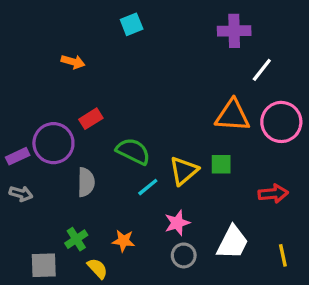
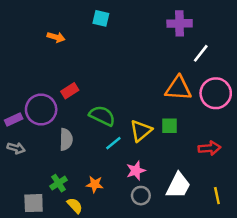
cyan square: (132, 24) -> (101, 18), turned 35
orange arrow: (73, 62) -> (56, 37), moved

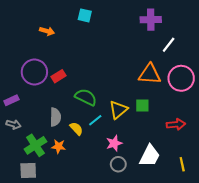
purple circle: (41, 109) -> (34, 72), moved
green cross: (59, 183) -> (35, 145), moved, size x1.5
orange star: (95, 184) -> (59, 146), moved
yellow semicircle: (75, 206) -> (76, 129), moved

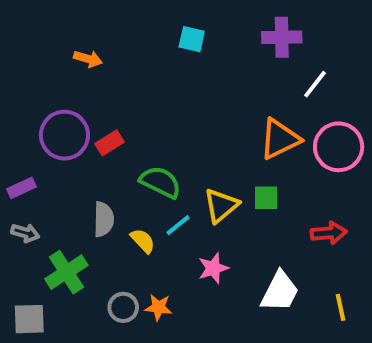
cyan square: (85, 15) -> (192, 39), moved
orange triangle: (150, 74) -> (280, 139), turned -30
orange star: (59, 146) -> (158, 307), moved
gray circle: (118, 164) -> (123, 307), moved
gray square: (28, 171) -> (29, 319), moved

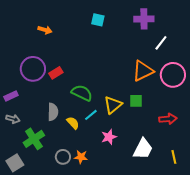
gray square: (29, 319) -> (15, 163), turned -30

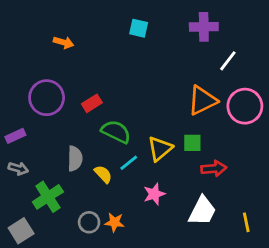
red rectangle: (56, 73) -> (92, 103), moved
red arrow: (168, 119) -> (214, 168), moved

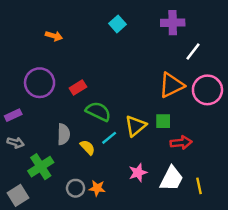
cyan square: (139, 28) -> (118, 24), turned 35
pink star: (154, 194) -> (138, 173), moved
yellow line: (246, 222) -> (199, 186), moved

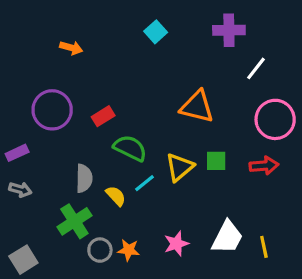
orange triangle: (171, 85) -> (197, 107), moved, turned 40
red arrow: (181, 143) -> (264, 166), moved
green cross: (41, 167) -> (74, 221), moved
pink star: (138, 173) -> (176, 244), moved

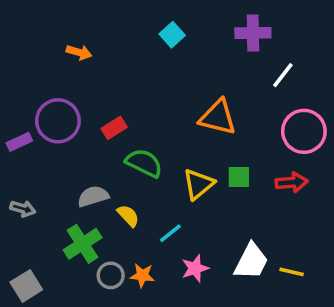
purple rectangle: (17, 153) -> (19, 142), moved
gray semicircle: (84, 178) -> (93, 196), turned -108
cyan line: (145, 183) -> (170, 233), moved
yellow line: (264, 247) -> (292, 272), turned -65

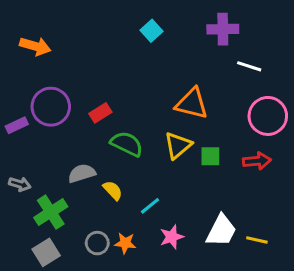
orange arrow: (79, 52) -> (35, 46), moved, size x1.4
white line: (283, 75) -> (249, 66), turned 70
yellow triangle: (198, 184) -> (178, 145), moved
green cross: (83, 244) -> (51, 212), moved
gray square: (26, 286) -> (46, 252), moved

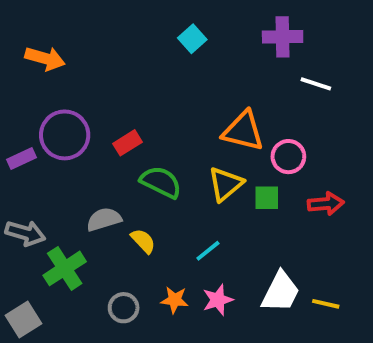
pink circle: (268, 116) -> (288, 157), moved, size x0.7
gray arrow: (20, 184) -> (25, 233), size x1.4
cyan line: (150, 206) -> (208, 251), moved
orange star: (125, 243) -> (175, 300), moved
gray square: (46, 252) -> (23, 319), moved

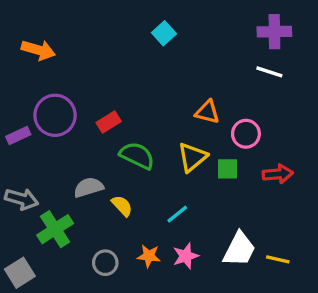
purple cross: (283, 37) -> (274, 32), moved
orange triangle: (243, 131) -> (207, 112), size x0.7

